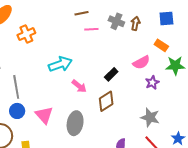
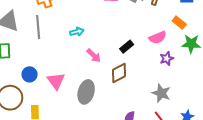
cyan arrow: (60, 64) -> (77, 32), size x0.6
gray line: (16, 87) -> (38, 27), moved

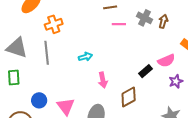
black rectangle: (127, 47) -> (146, 71), moved
pink arrow: (94, 55) -> (103, 80), turned 35

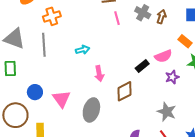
pink line: (119, 24) -> (117, 18), turned 72

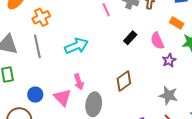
cyan arrow: (83, 50) -> (76, 46), size x1.6
pink semicircle: (163, 56) -> (157, 41), turned 96
black rectangle: (142, 66) -> (130, 38), moved
pink arrow: (99, 74) -> (79, 82), moved

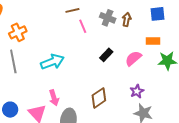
orange rectangle: (177, 23) -> (153, 41), turned -32
pink semicircle: (157, 41) -> (133, 58), turned 72
purple star: (169, 60) -> (137, 91), moved

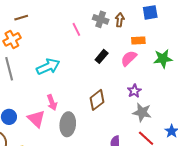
brown line: (72, 10) -> (21, 18), moved
orange rectangle: (153, 41) -> (138, 40), moved

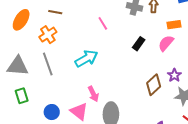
brown line: (21, 18) -> (55, 12), turned 32
pink line: (76, 29) -> (103, 23), moved
brown diamond: (97, 100) -> (154, 85), moved

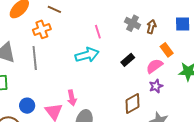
orange rectangle: (174, 25) -> (167, 50), turned 48
cyan arrow: (86, 59) -> (87, 55), moved
purple star: (174, 75) -> (156, 86), moved

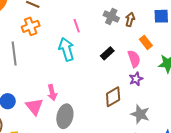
orange cross: (42, 29) -> (31, 26), moved
cyan arrow: (87, 55) -> (66, 49), turned -90
pink semicircle: (154, 66) -> (134, 59), turned 108

